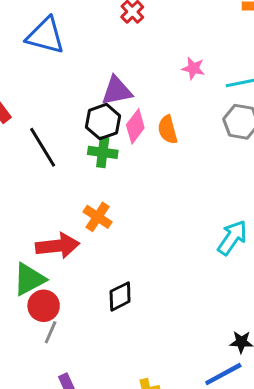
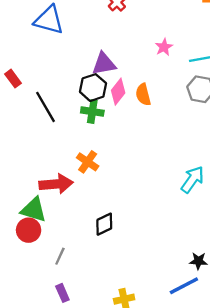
pink star: (193, 68) -> (164, 47), turned 30
green triangle: (29, 279) -> (34, 210), turned 44
red circle: (44, 306) -> (29, 230), moved
gray line: (51, 332) -> (60, 256), moved

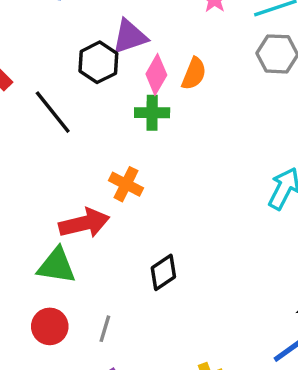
black hexagon: (93, 88) -> (98, 62), moved
orange semicircle: (143, 95) -> (194, 74), turned -135
green cross: (92, 112) -> (152, 113), moved
red circle: (29, 230) -> (50, 326), moved

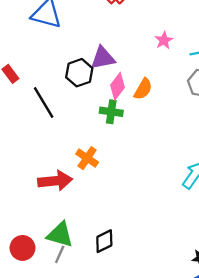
green triangle: (57, 266) -> (60, 235), moved
black diamond: (163, 272) -> (104, 241), moved

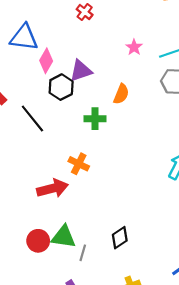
pink diamond: (118, 86) -> (46, 61), moved
black diamond: (104, 241) -> (120, 238), moved
red circle: (22, 248) -> (38, 241), moved
gray line: (60, 254) -> (83, 253), moved

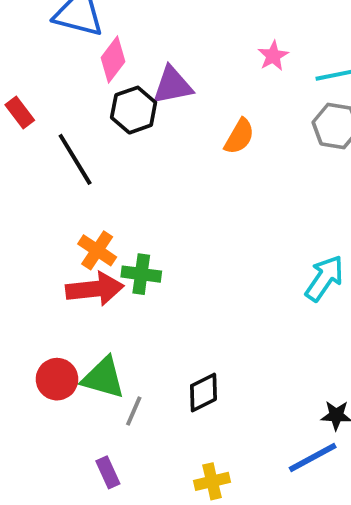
green cross: (95, 119) -> (141, 274), moved
orange cross: (79, 164) -> (97, 250), moved

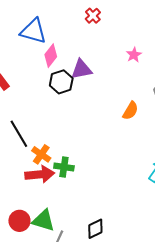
orange semicircle: (239, 136) -> (130, 111), moved
black line: (75, 159) -> (19, 134), moved

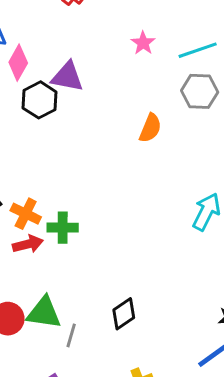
purple triangle: (81, 69) -> (67, 77), turned 30
red arrow: (40, 174) -> (28, 244), size x0.7

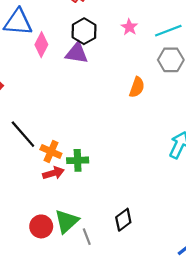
black hexagon: (40, 100) -> (84, 31), moved
green triangle: (44, 313) -> (67, 221), turned -48
gray line: (71, 335) -> (87, 237), turned -35

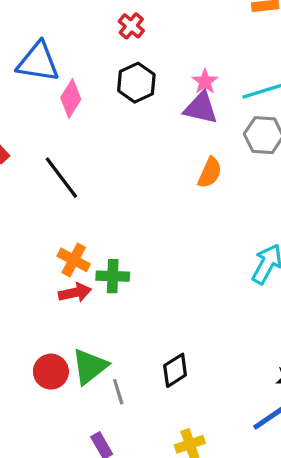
purple triangle: (77, 53) -> (201, 108), moved
black line: (23, 134) -> (61, 178), moved

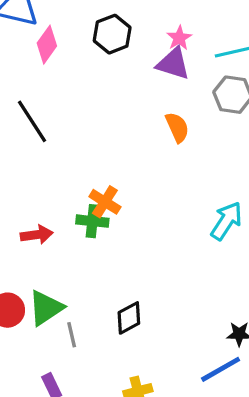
orange semicircle: (210, 173) -> (177, 127), turned -52
orange cross: (74, 260) -> (105, 202), moved
green cross: (113, 276) -> (92, 221), moved

